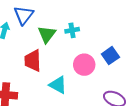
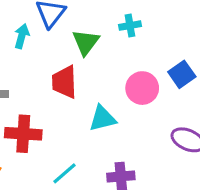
cyan cross: (72, 30) -> (130, 26), moved
cyan triangle: (58, 85) -> (103, 119), turned -42

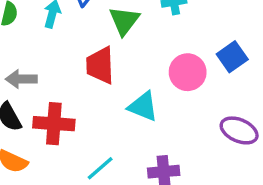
cyan triangle: (103, 119) -> (143, 106), turned 36

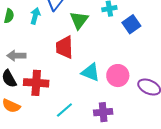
blue square: (232, 57) -> (131, 24), moved
pink circle: (188, 72) -> (118, 76), moved

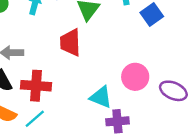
cyan triangle: (91, 72) -> (101, 97), moved
cyan line: (64, 110) -> (35, 119), moved

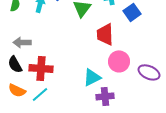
red trapezoid: (70, 42) -> (105, 34), moved
cyan triangle: (101, 97) -> (92, 77), turned -48

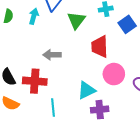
gray arrow: (22, 42) -> (52, 55), moved
cyan line: (40, 94) -> (53, 108), moved, turned -54

